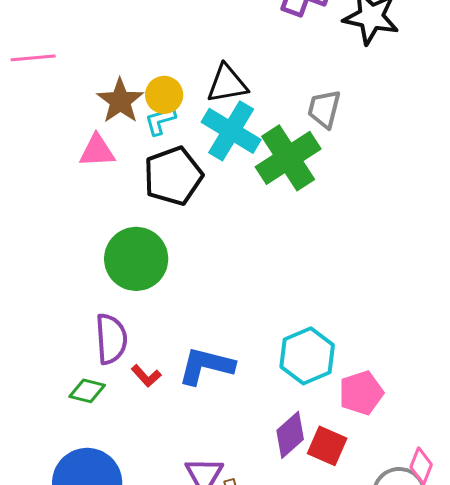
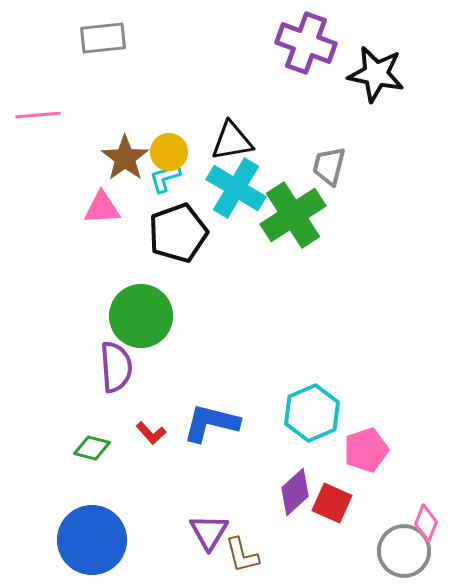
purple semicircle: (111, 339) -> (116, 367), moved

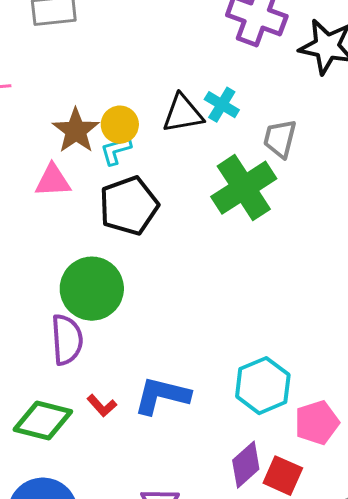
cyan cross: (236, 188) -> (222, 105), moved, size x0.6
green diamond: (92, 448) -> (43, 421), size x1.6

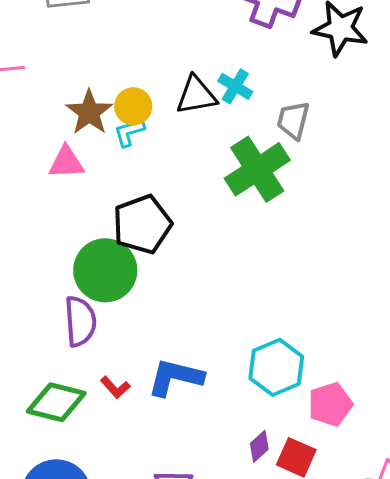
black pentagon: (129, 206) -> (142, 224), moved
purple diamond: (246, 465) -> (259, 446), size x0.7

